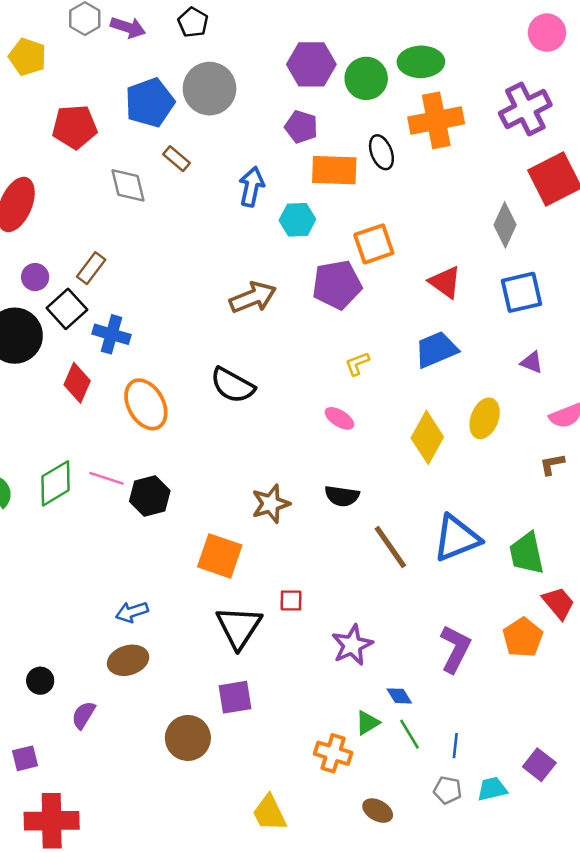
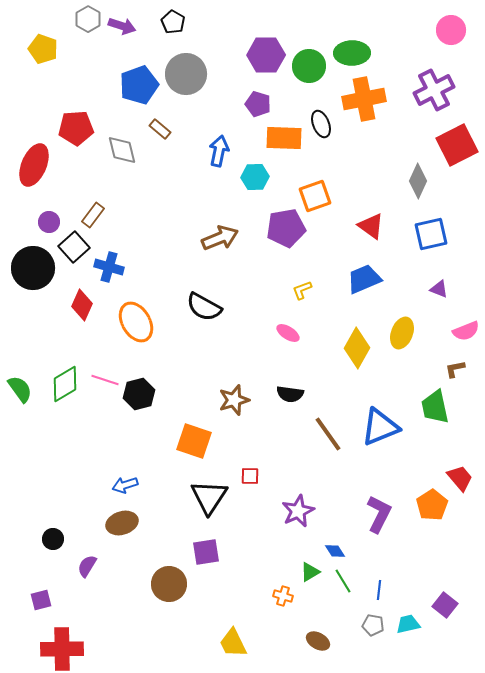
red pentagon: (75, 127) -> (76, 128), moved
green trapezoid: (527, 553) -> (435, 407), moved
orange cross: (333, 753) -> (283, 596), size x0.7

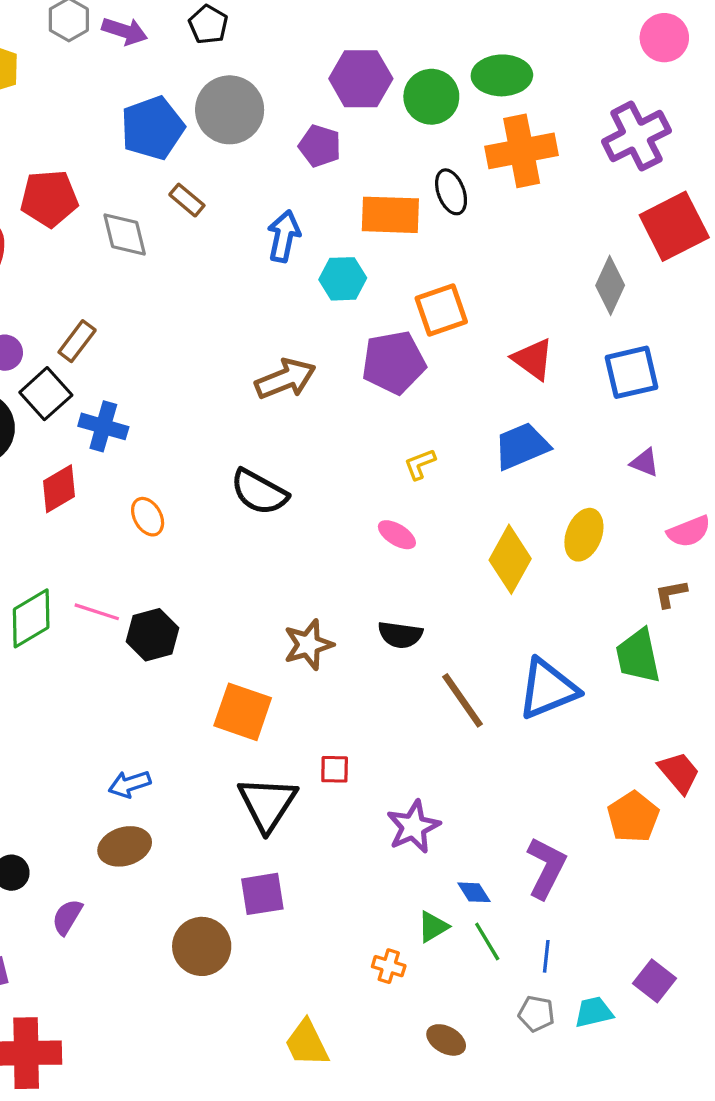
purple pentagon: (258, 104) -> (320, 146), moved
red diamond: (82, 305) -> (59, 489), turned 36
orange ellipse: (136, 322) -> (148, 517), size x0.6
purple L-shape: (379, 514) -> (546, 868), moved

